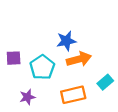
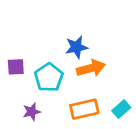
cyan rectangle: (105, 82) -> (121, 109), moved

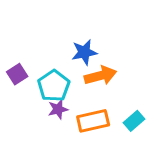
purple square: (16, 67) -> (17, 74), turned -30
purple star: (32, 112) -> (58, 109), moved

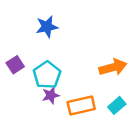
blue star: (84, 52) -> (47, 27), moved
orange arrow: (100, 76) -> (113, 67), moved

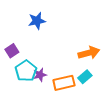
cyan pentagon: (47, 75) -> (26, 71), moved
cyan rectangle: (117, 105) -> (85, 77), moved

